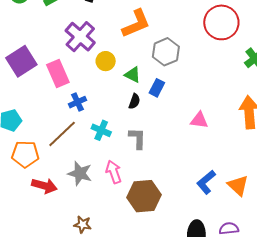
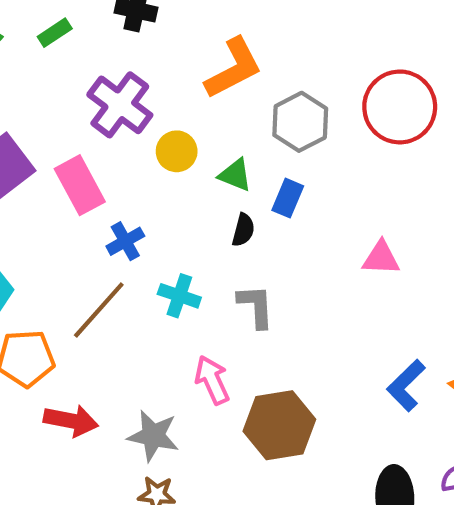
red circle: (221, 22) -> (400, 107), moved
gray star: (80, 173) -> (153, 436), moved

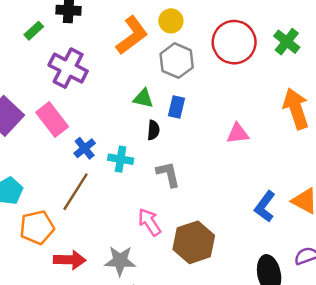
green rectangle: (55, 33) -> (34, 31), moved
yellow circle: (177, 151) -> (171, 21), moved
cyan cross: (179, 296) -> (121, 159), moved

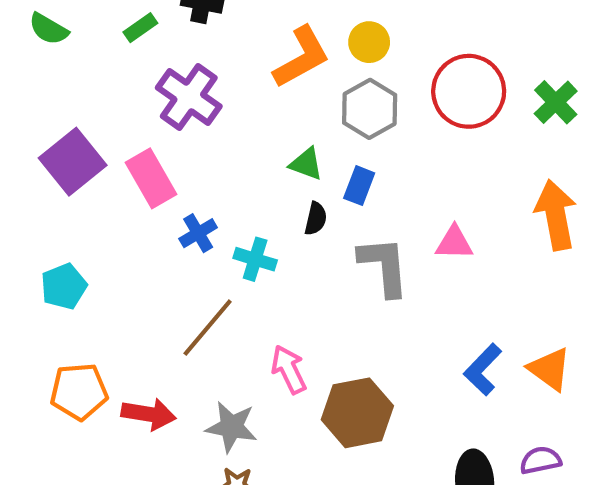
gray L-shape: (168, 174) -> (384, 266), moved, size x1.4
brown line: (76, 192) -> (208, 328), moved
orange pentagon: (37, 227) -> (79, 391), moved

